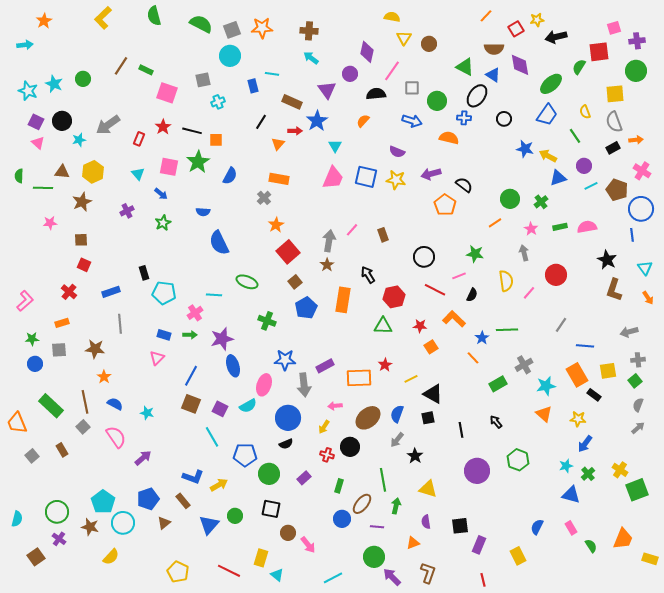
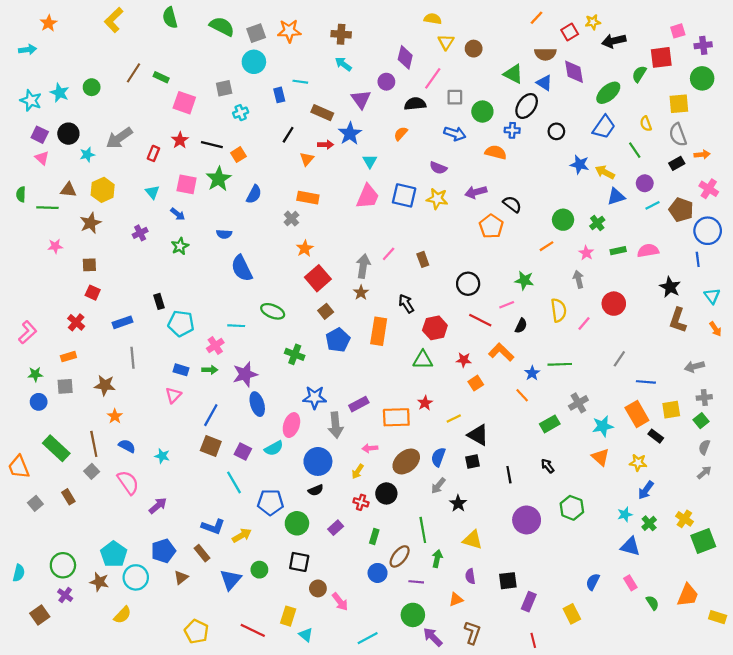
orange square: (216, 140) -> (238, 155), turned -32

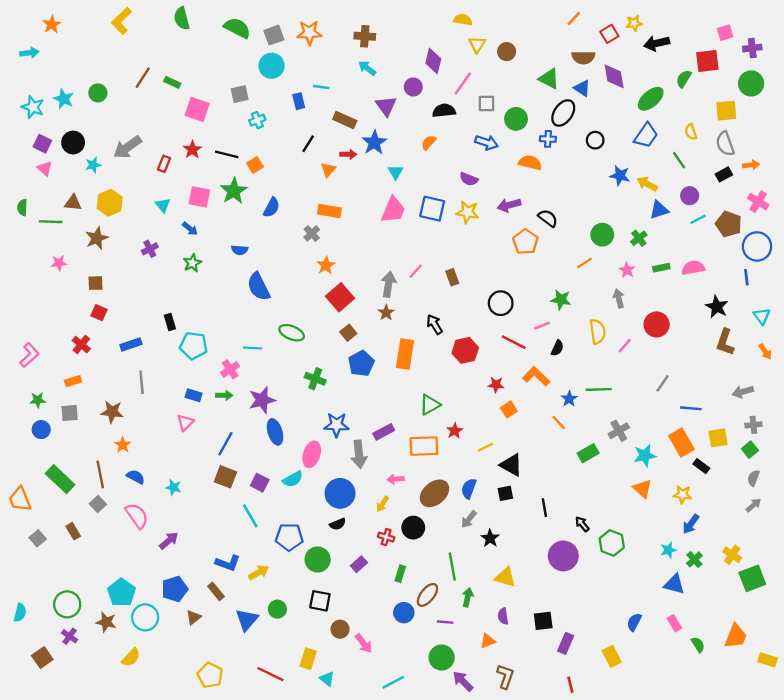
green triangle: (423, 360) -> (430, 405), moved, turned -30
black arrow: (548, 466) -> (582, 524), moved

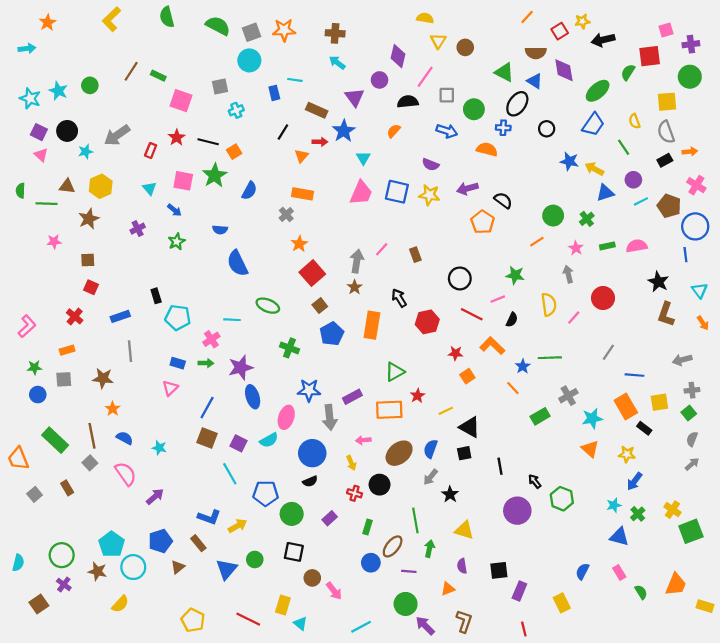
yellow arrow: (383, 504) -> (351, 463), turned -56

